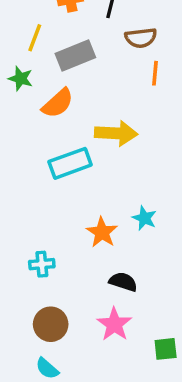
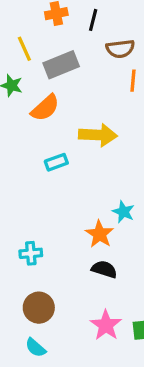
yellow line: (35, 38) -> (24, 49), turned -45
cyan rectangle: (70, 163) -> (56, 162), size x0.6
orange star: (102, 232) -> (100, 234), moved
pink star: (114, 324) -> (106, 325), moved

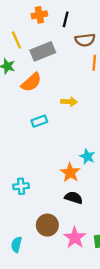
yellow arrow: (98, 135) -> (69, 102), size x0.6
brown circle: (39, 308) -> (47, 225), moved
cyan semicircle: (36, 348) -> (16, 245), moved, turned 63

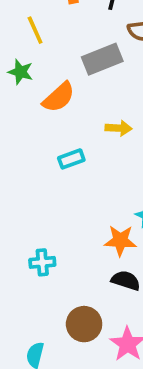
gray rectangle: (43, 51) -> (102, 59), moved
orange star: (70, 173) -> (120, 241), turned -30

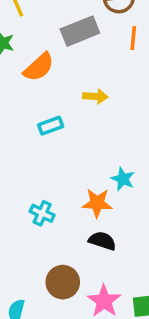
cyan cross: (42, 262) -> (42, 213), moved, turned 30

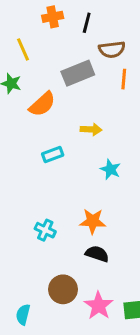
cyan star: (123, 179) -> (110, 169), moved

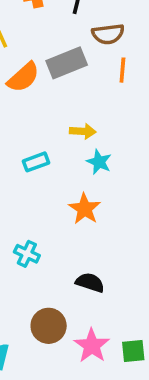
orange semicircle: (42, 104) -> (23, 77), moved
cyan star: (110, 169) -> (99, 162), moved
orange star: (93, 221) -> (85, 209), moved, turned 30

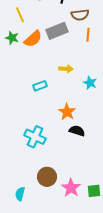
cyan star: (99, 162) -> (90, 83), moved
cyan cross: (27, 254) -> (35, 137), size x1.5
black semicircle: (90, 283) -> (77, 131), moved

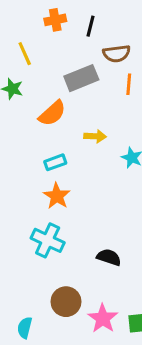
orange semicircle: (33, 39) -> (52, 113), moved
orange star: (67, 112) -> (57, 196), moved
black semicircle: (77, 131) -> (109, 257), moved

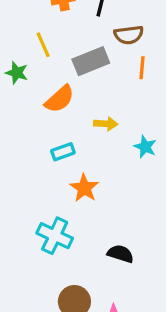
yellow line: (25, 54) -> (43, 45), moved
orange star: (57, 196) -> (84, 188), moved

